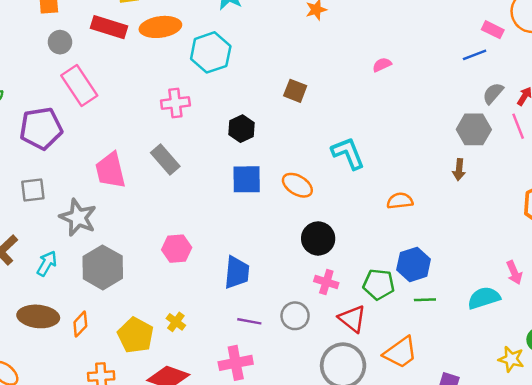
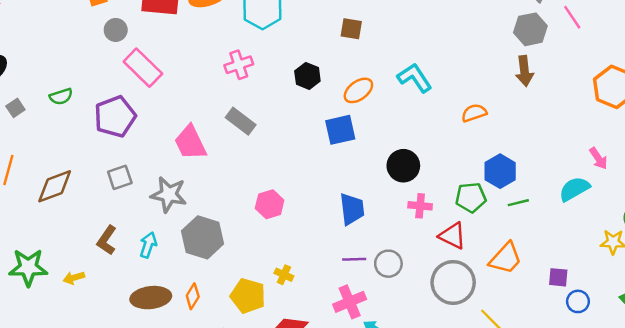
brown arrow: (459, 170) -> (524, 71), size x1.4
blue square: (247, 179) -> (340, 130), moved
orange ellipse: (297, 185) -> (358, 90), moved, turned -56
blue trapezoid: (237, 273) -> (352, 209), moved
gray circle: (295, 316) -> (388, 264), moved

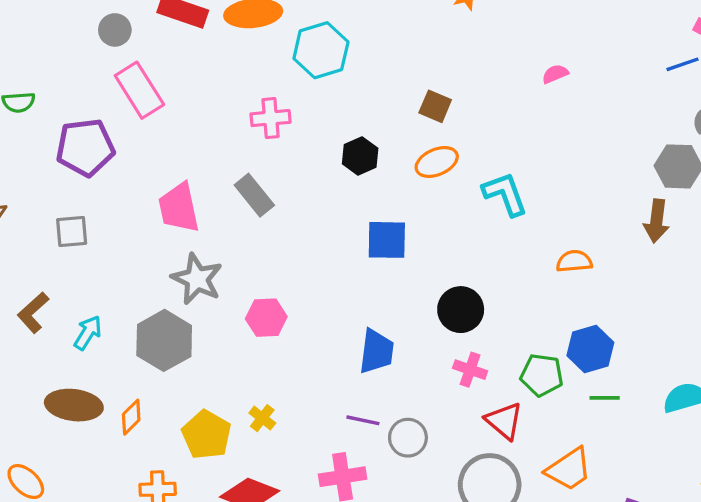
orange ellipse: (358, 90) -> (437, 162), moved
gray star: (169, 194) -> (197, 279), moved

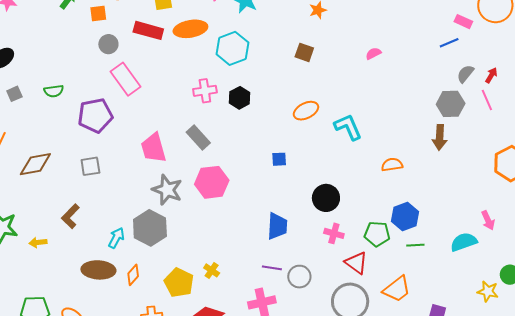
brown square: (435, 106) -> (304, 52), moved
black hexagon: (360, 156) -> (240, 98), moved
blue square: (387, 240) -> (279, 159), size x0.6
pink hexagon: (266, 318) -> (212, 182), moved, size x1.4
cyan arrow: (88, 333) -> (116, 238), moved

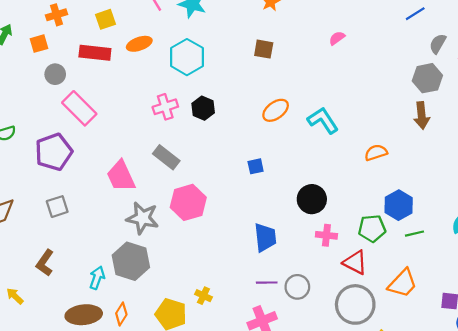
orange ellipse: (190, 29) -> (139, 44), size x0.7
yellow arrow: (38, 242) -> (15, 296), turned 60

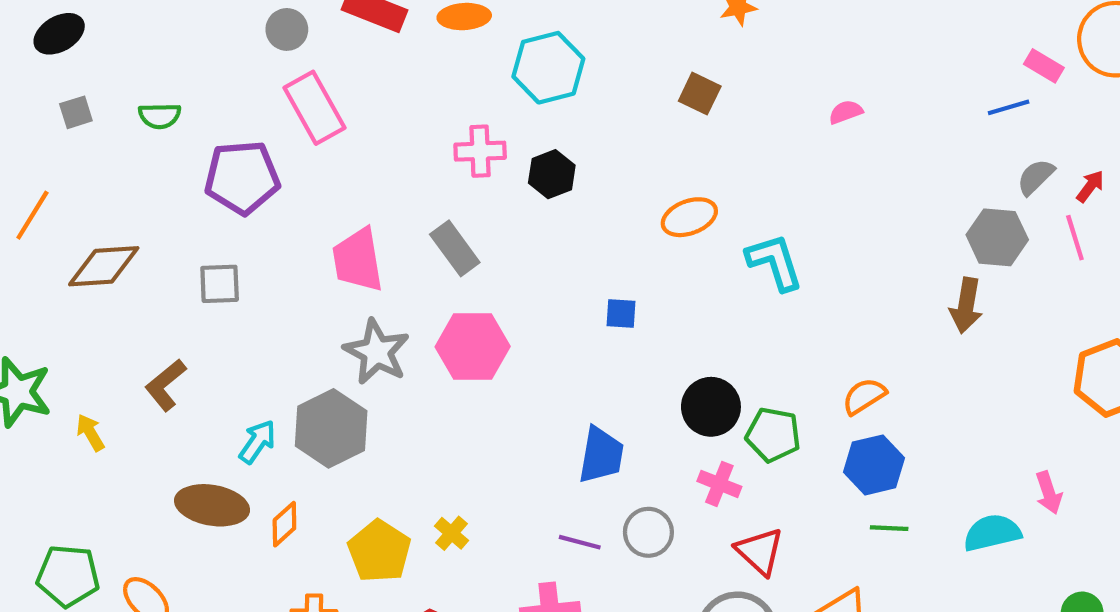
orange semicircle: (376, 153) -> (864, 396), moved, turned -30
green pentagon: (372, 228) -> (773, 435), moved
gray circle: (297, 287) -> (648, 532), moved

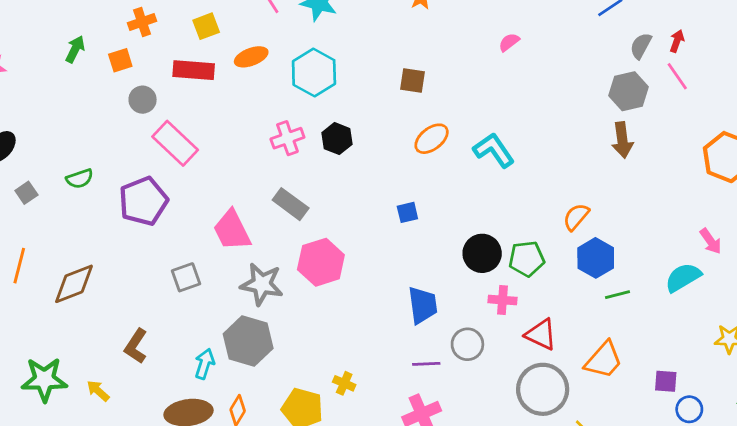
brown square: (700, 94) -> (412, 81), moved
gray square: (220, 284) -> (186, 277), moved

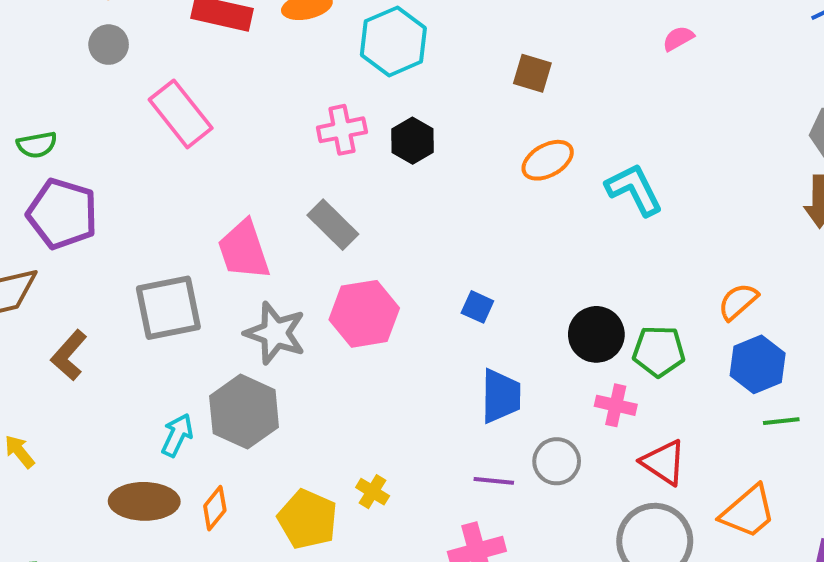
gray circle: (143, 100) -> (109, 45), moved
purple pentagon: (143, 201) -> (62, 214), moved, turned 30
blue square: (407, 212) -> (477, 307), moved, turned 30
gray square: (186, 277) -> (168, 308), size x1.6
brown L-shape: (136, 346) -> (69, 355), moved

